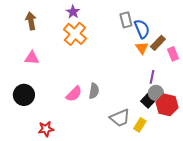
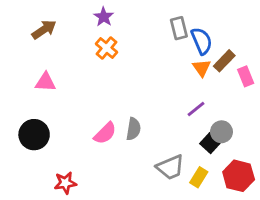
brown arrow: (31, 21) -> (44, 30), turned 66
orange cross: (75, 34) -> (106, 48), size x0.7
purple line: (152, 77) -> (196, 109), moved, turned 40
red hexagon: (167, 105) -> (239, 176), moved

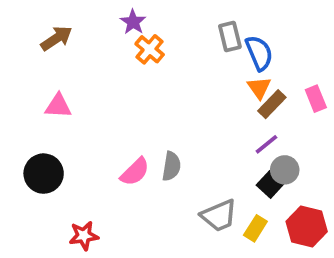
orange cross: (106, 48) -> (150, 49), moved
brown rectangle: (224, 61) -> (272, 104), moved
purple line: (196, 109) -> (266, 144), moved

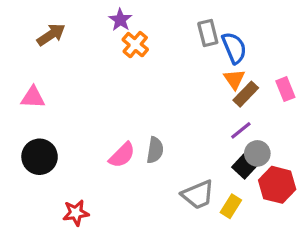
pink triangle: (58, 106) -> (33, 97), moved
red hexagon: (307, 227) -> (277, 185), moved

